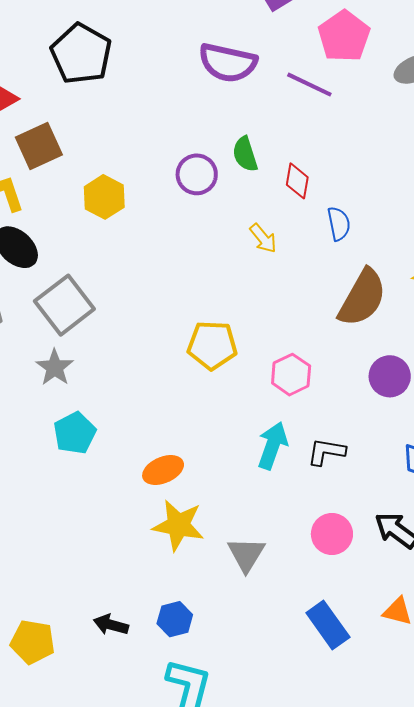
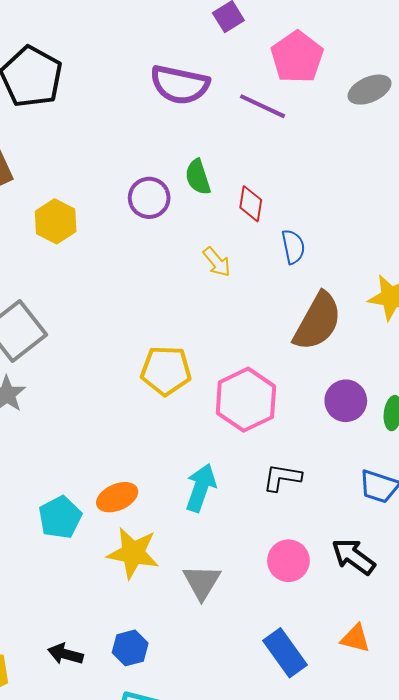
pink hexagon: (291, 375) -> (246, 400), size x1.5
cyan pentagon: (75, 433) -> (60, 517), moved
cyan arrow: (273, 446) -> (201, 488), moved

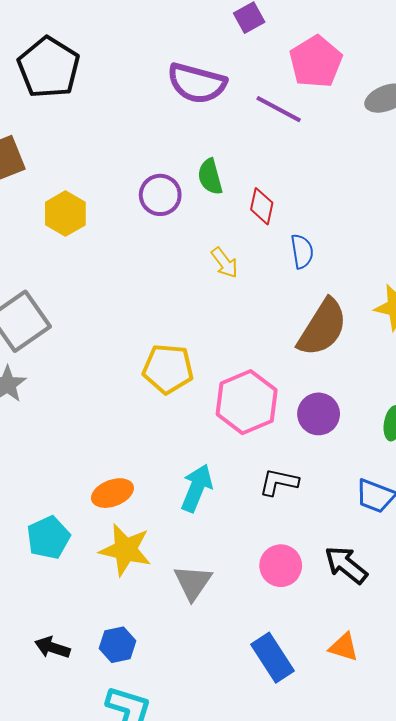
purple circle: (346, 401) -> (319, 414), moved
cyan pentagon: (60, 517) -> (48, 538), moved

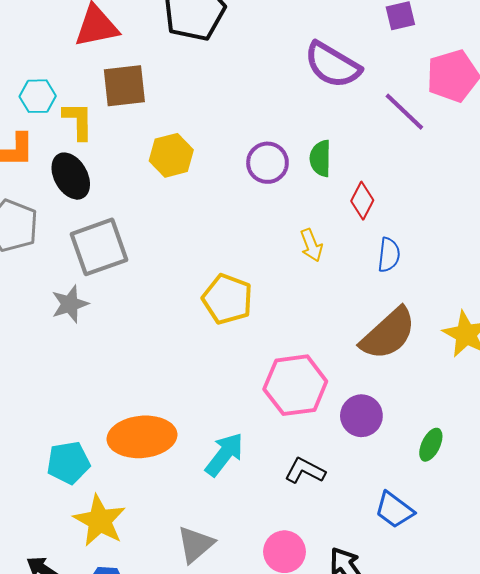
yellow pentagon: (168, 369) -> (227, 299), moved
orange ellipse: (112, 493) -> (142, 437), size x1.6
yellow star: (125, 550) -> (100, 521), moved

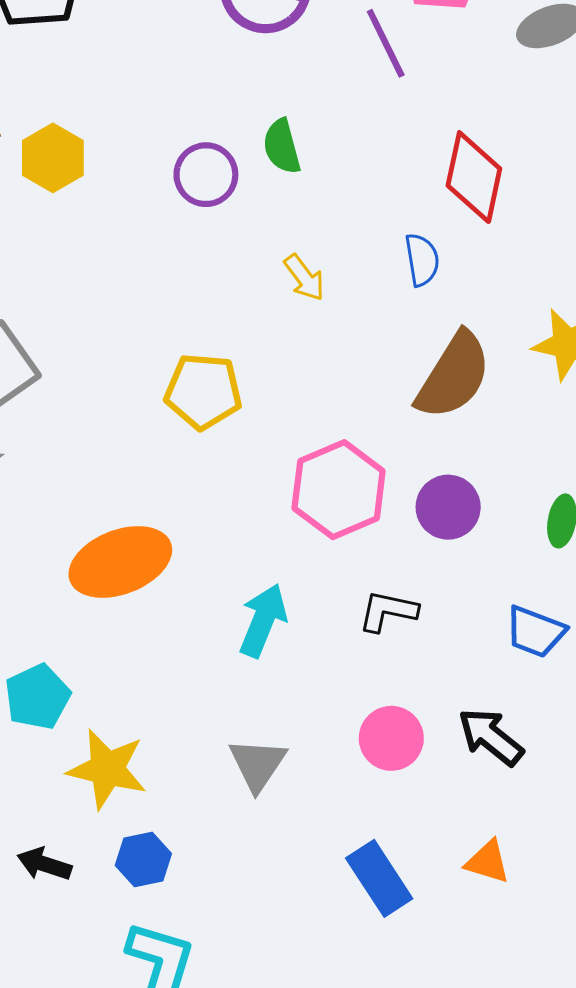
purple line: (404, 112) -> (386, 43), turned 36
yellow hexagon: (171, 155) -> (53, 158), moved
red diamond: (362, 201) -> (474, 177), moved, size x1.6
orange ellipse: (142, 437) -> (120, 562), moved

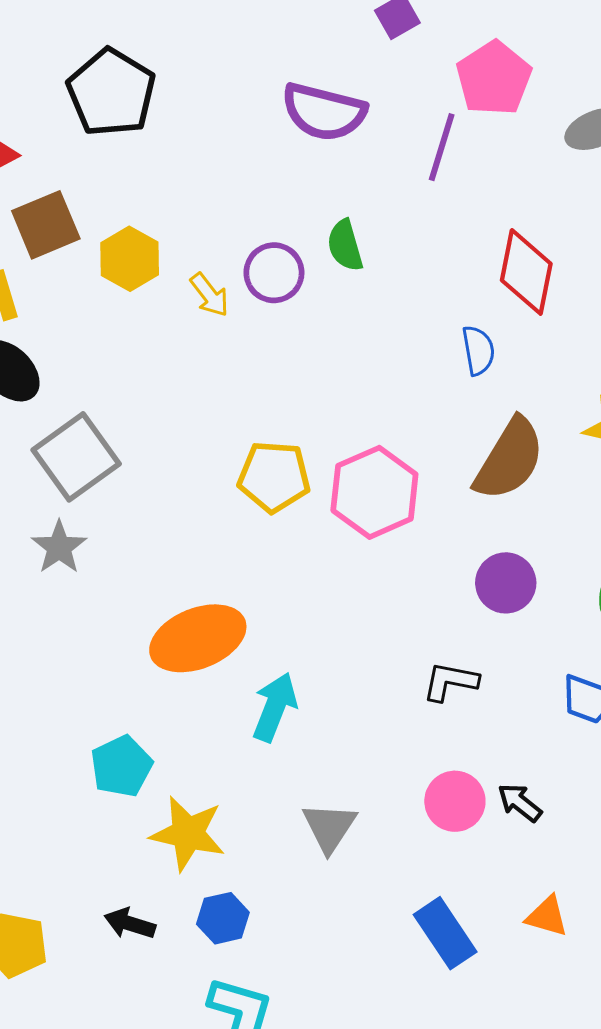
purple line: (386, 43) -> (442, 147), turned 44
yellow arrow: (304, 278) -> (209, 295), moved
pink hexagon: (339, 490) -> (374, 492), moved
cyan arrow: (263, 620) -> (275, 707), moved
black arrow: (491, 737) -> (520, 803), moved, size x0.7

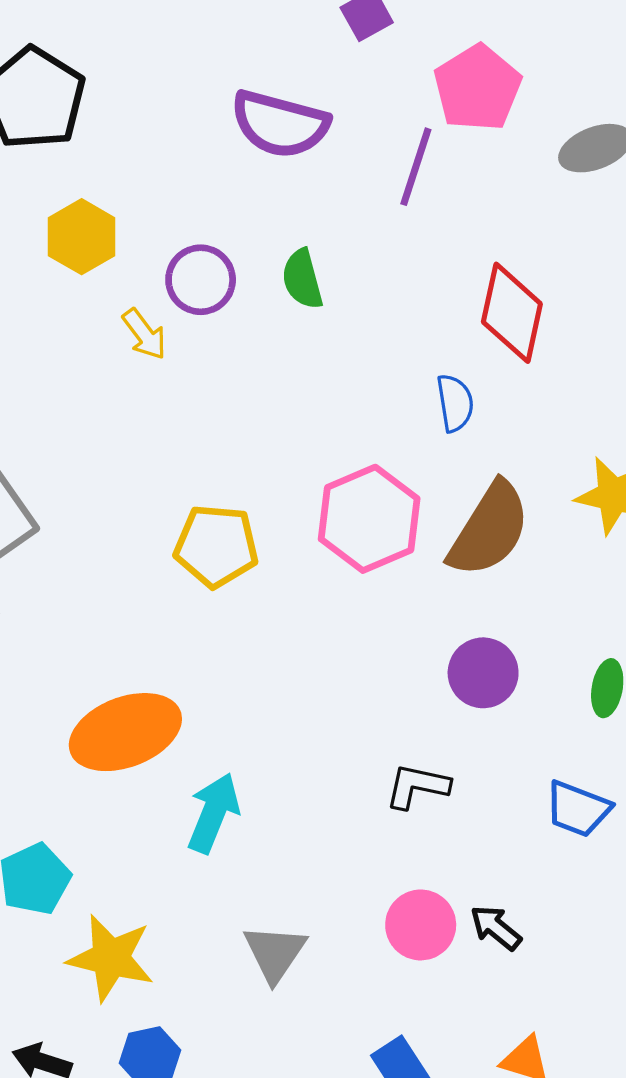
yellow hexagon: (130, 259) -> (82, 237), moved
purple circle: (274, 273) -> (201, 280), moved
pink hexagon: (374, 492) -> (369, 519), moved

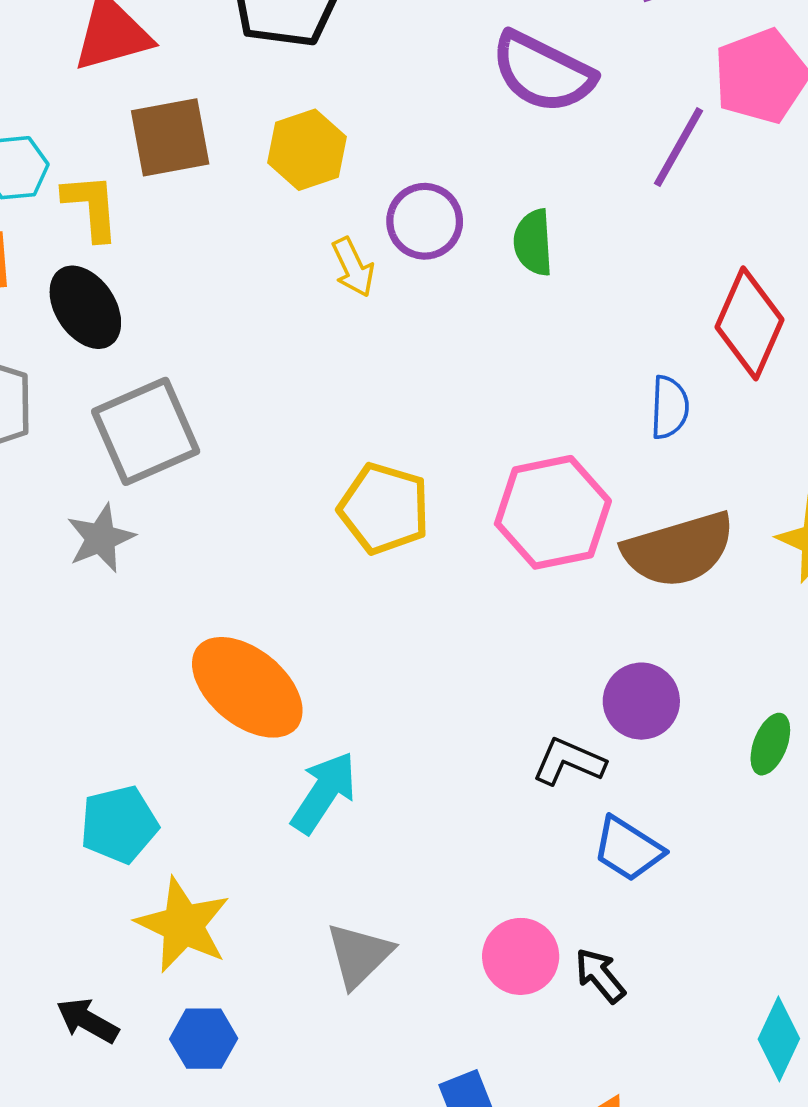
brown semicircle: (489, 529) -> (679, 550), turned 30
orange ellipse: (125, 732) -> (247, 687), turned 49
black L-shape: (417, 786) -> (569, 762), moved
blue trapezoid: (578, 809) -> (628, 849), moved

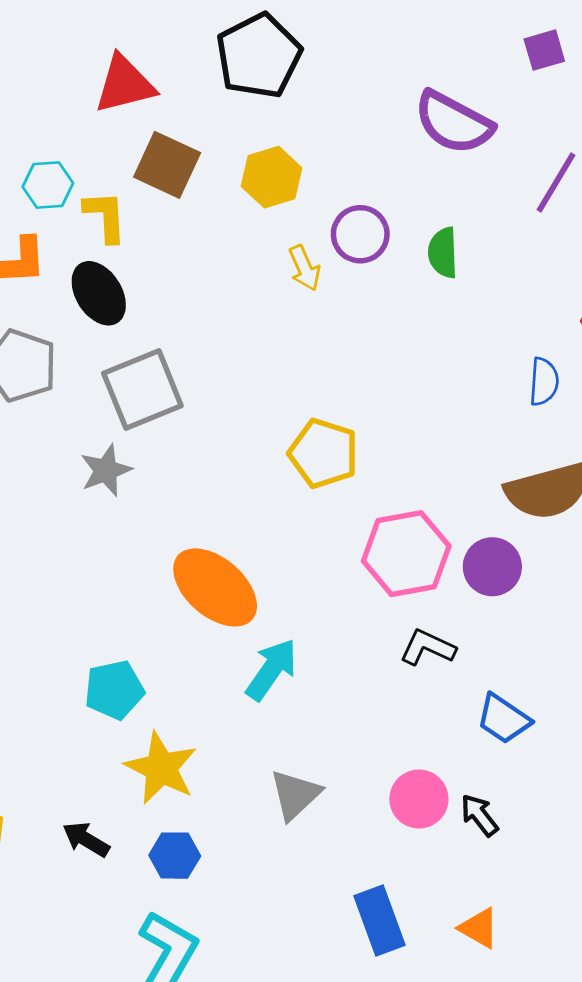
brown square: (170, 137) -> (167, 165), turned 34
pink hexagon: (553, 512) -> (406, 554), moved
purple circle: (641, 701) -> (492, 567), moved
black L-shape: (569, 762) -> (428, 648), moved

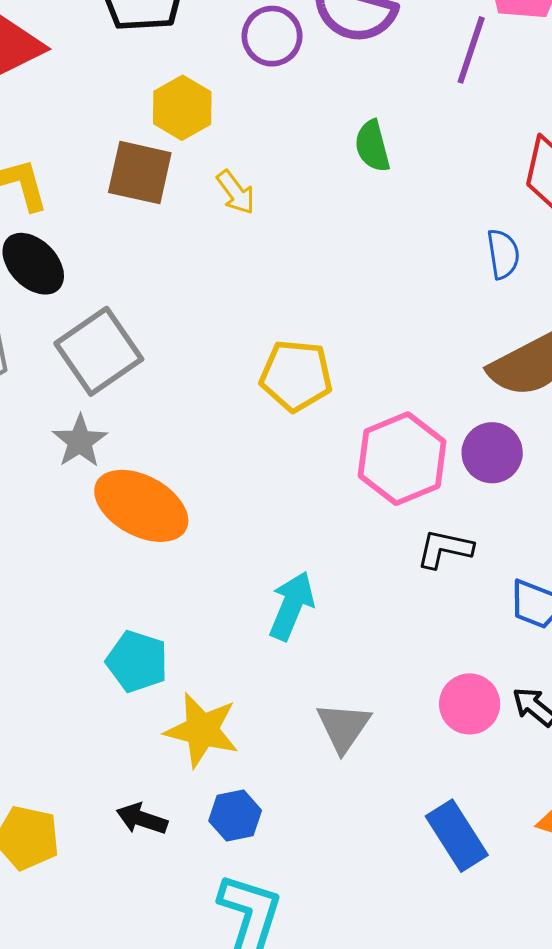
brown square: (167, 165) -> (140, 173), moved
purple circle: (360, 234) -> (272, 36), moved
orange ellipse: (215, 587) -> (141, 506), moved
cyan pentagon: (114, 690) -> (137, 661), turned -30

